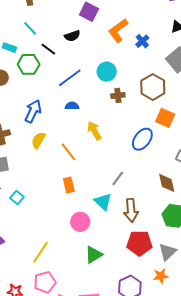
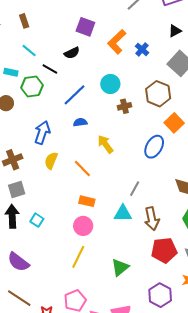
orange square: (165, 118) -> (174, 123), turned 30
orange rectangle: (69, 185) -> (87, 201), turned -56
cyan triangle: (103, 202) -> (123, 213), turned -36
pink circle: (80, 222) -> (83, 226), moved
yellow line: (41, 252) -> (78, 257), moved

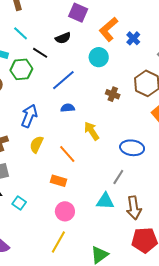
cyan circle: (110, 84) -> (99, 57), moved
brown cross: (124, 106) -> (113, 94), turned 32
blue ellipse: (154, 147) -> (132, 148), moved, turned 65
orange rectangle: (87, 201) -> (58, 181), moved

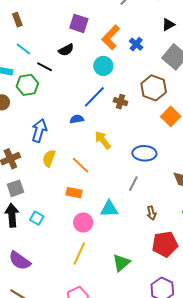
blue line: (63, 80) -> (94, 97), moved
cyan triangle: (105, 201) -> (109, 209), moved
brown arrow: (134, 208) -> (151, 213), size x0.6

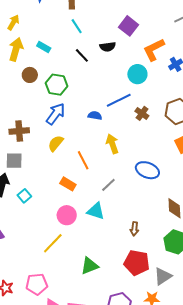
cyan line: (23, 49) -> (77, 26), moved
green hexagon: (27, 85) -> (57, 85), moved
gray line: (133, 184) -> (108, 185), moved

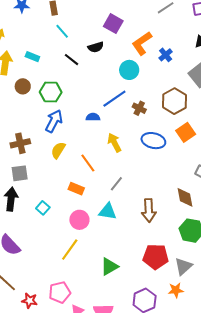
blue ellipse: (147, 170) -> (153, 141), moved
cyan square: (24, 196) -> (43, 208), moved
brown arrow: (134, 229) -> (149, 210), moved, size x1.6

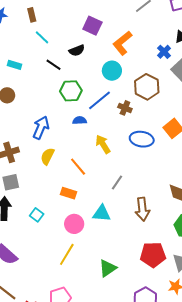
blue cross: (166, 55) -> (164, 52), moved
green hexagon: (51, 92) -> (71, 91), moved
brown hexagon: (174, 101) -> (147, 87), moved
gray line: (116, 184) -> (117, 183), moved

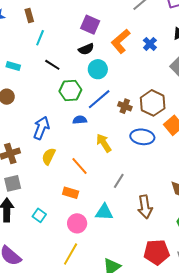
cyan line: (42, 37) -> (40, 38), turned 70
black semicircle: (77, 51) -> (86, 49), moved
blue cross: (164, 52) -> (150, 44), moved
cyan circle: (112, 71) -> (98, 69), moved
brown hexagon: (147, 87) -> (153, 103), moved

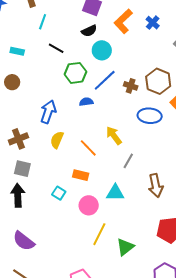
yellow arrow: (104, 143) -> (114, 136), moved
gray square: (13, 183) -> (22, 169), turned 30
cyan square: (39, 215) -> (59, 193), moved
yellow line: (71, 254) -> (99, 234), moved

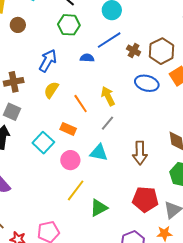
green hexagon: (75, 73) -> (69, 25), moved
gray line: (128, 161) -> (107, 123), moved
cyan square: (59, 193) -> (43, 143), size x1.5

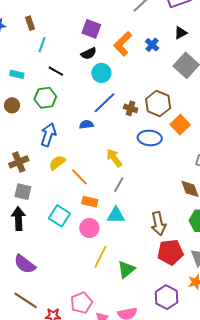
green hexagon: (69, 25) -> (45, 98), moved
yellow semicircle: (51, 90) -> (57, 163), turned 30
orange line: (81, 104) -> (79, 177), moved
orange rectangle: (68, 129) -> (90, 202), moved
brown arrow: (140, 153) -> (158, 224), moved

